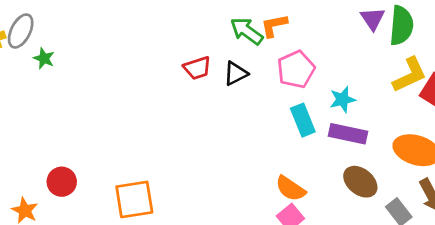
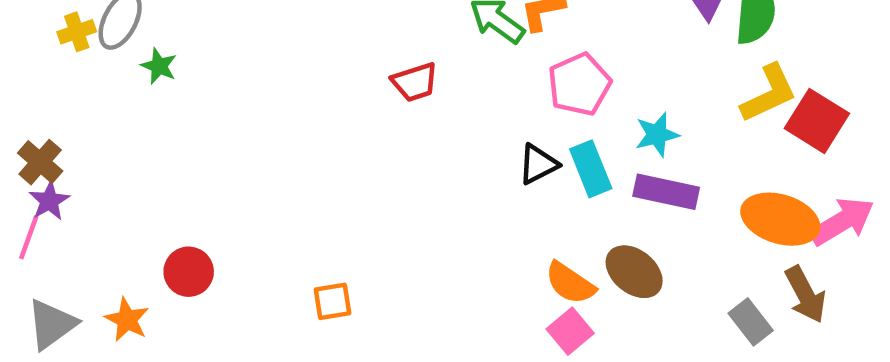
black triangle: (236, 73) -> (538, 164), moved
brown ellipse: (360, 182) -> (634, 272), moved
orange square: (134, 199) -> (333, 301), moved, size x0.6

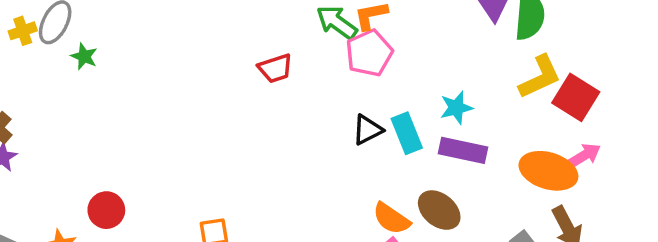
pink pentagon: (579, 84) -> (369, 53), moved
pink arrow: (842, 221) -> (584, 155), moved, size x0.7

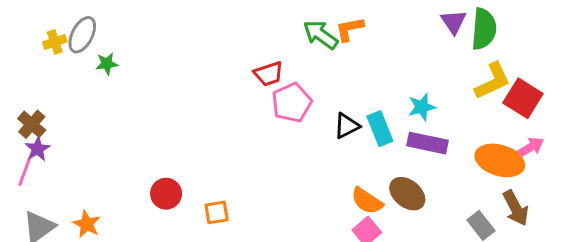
pink pentagon: (369, 53) -> (292, 103), moved
green star: (84, 56) -> (107, 64), turned -30
red circle: (106, 210) -> (166, 194), moved

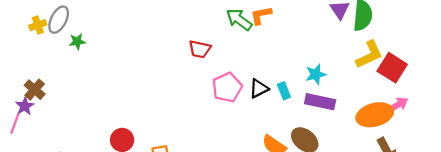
red trapezoid: (269, 74) -> (200, 49), turned 30
pink pentagon: (292, 103) -> (227, 87), moved
brown cross: (32, 124) -> (35, 90), moved
cyan rectangle: (380, 129) -> (284, 91), size x0.7
orange ellipse: (500, 160) -> (375, 115), turned -32

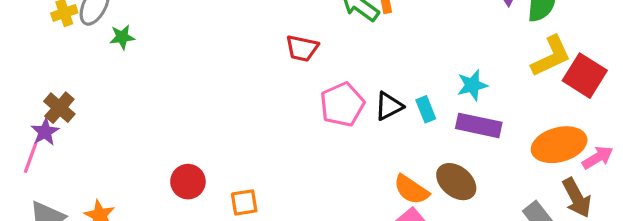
pink arrow: (398, 105) -> (598, 158), moved

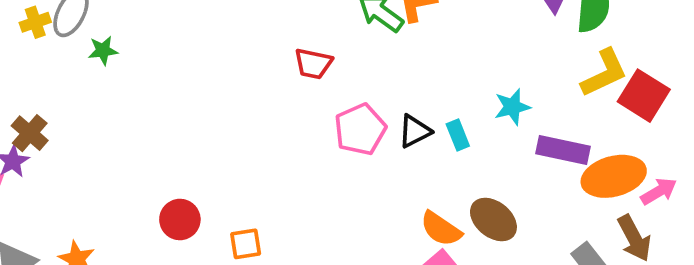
purple rectangle: (479, 125) -> (563, 150), moved

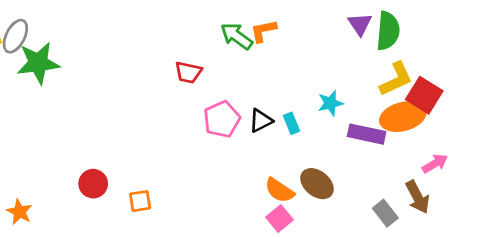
green star: (103, 50) -> (38, 63), size x2.0
orange ellipse: (614, 176) -> (403, 117), moved

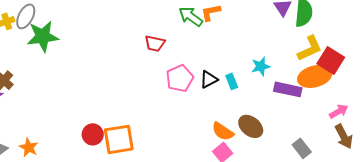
red circle: (93, 184) -> (93, 134), moved
brown arrow: (418, 197) -> (344, 136), moved
orange square: (140, 201) -> (119, 139), size x1.8

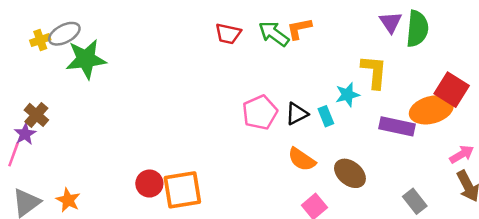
gray ellipse: (26, 16) -> (64, 34), turned 35
red trapezoid: (155, 43) -> (228, 34), moved
yellow L-shape: (310, 48) -> (374, 72), moved, turned -60
cyan star: (261, 66) -> (347, 95), moved
orange semicircle: (223, 131) -> (302, 159), moved

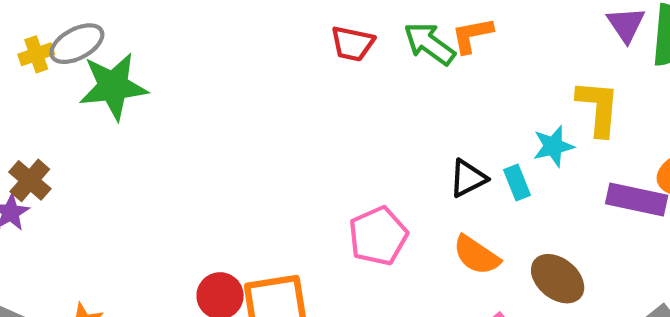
pink pentagon: (260, 112) -> (378, 236), moved

